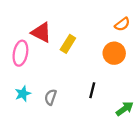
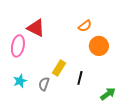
orange semicircle: (122, 24) -> (85, 26), moved
yellow rectangle: (68, 44) -> (59, 68), moved

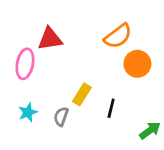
orange semicircle: (85, 26) -> (118, 36), size x1.5
red triangle: (36, 28) -> (50, 39), turned -36

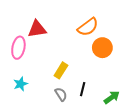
black line: (111, 108) -> (83, 89), moved
gray semicircle: (61, 117) -> (61, 94), moved, turned 128

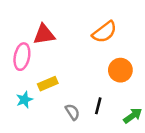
orange circle: (102, 48) -> (120, 70), moved
yellow rectangle: (61, 70) -> (48, 84), moved, turned 35

